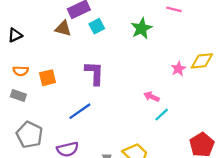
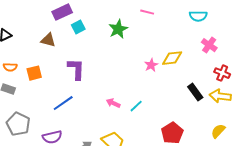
brown triangle: (63, 28) -> (48, 40), moved
pink arrow: (152, 97) -> (113, 103), moved

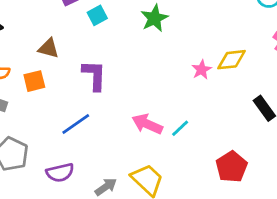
brown triangle: (48, 40) -> (49, 48), moved
pink arrow: (113, 103) -> (147, 124), size x1.5

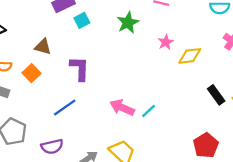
pink star: (202, 70) -> (166, 42), moved
orange square: (34, 81) -> (31, 73), turned -30
red pentagon: (232, 167) -> (206, 145), moved

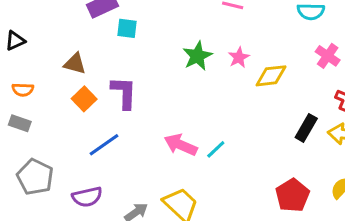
cyan square: (82, 20) -> (127, 28), turned 35
green star: (128, 23) -> (197, 56), moved
orange square: (31, 73) -> (84, 99), moved
black rectangle: (216, 95) -> (306, 128), turned 66

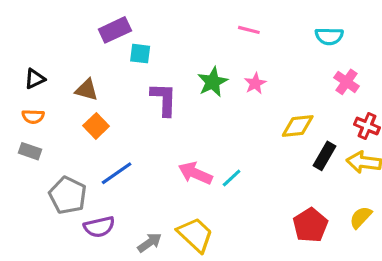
black triangle: (15, 41) -> (35, 79), moved
yellow diamond: (271, 76) -> (298, 126), moved
purple L-shape: (124, 93) -> (164, 99), moved
gray pentagon: (35, 177) -> (68, 195), moved

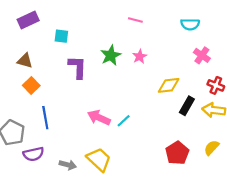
purple rectangle: (115, 30) -> (28, 20), moved
blue line: (117, 173) -> (45, 118), turned -65
gray arrow: (150, 243) -> (68, 165), turned 49

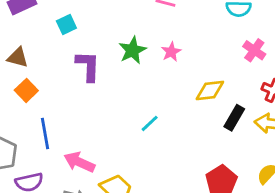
cyan square: (61, 36) -> (66, 24), turned -32
pink arrow: (99, 118) -> (79, 162), moved
cyan line: (124, 121) -> (150, 123), moved

